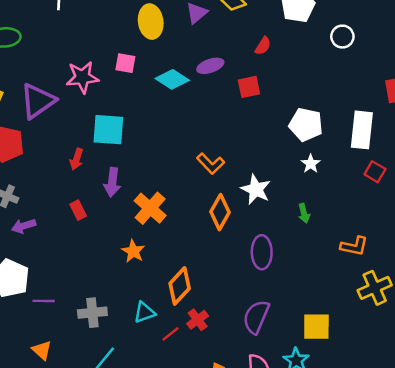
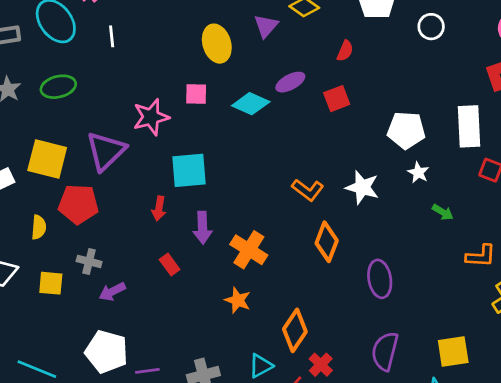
white star: (256, 189) -> (362, 187), moved
green arrow: (304, 213) -> (443, 212), moved, turned -36

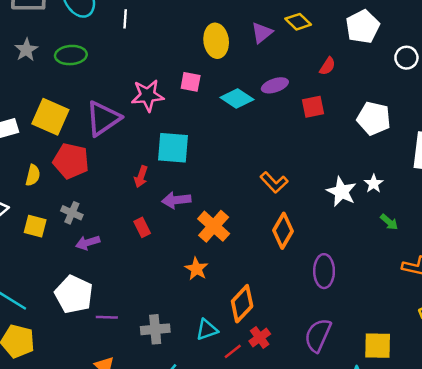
white pentagon: (406, 130) -> (374, 118), moved
white star: (362, 187) -> (341, 192), moved
purple arrow: (202, 228) -> (176, 200), turned 76

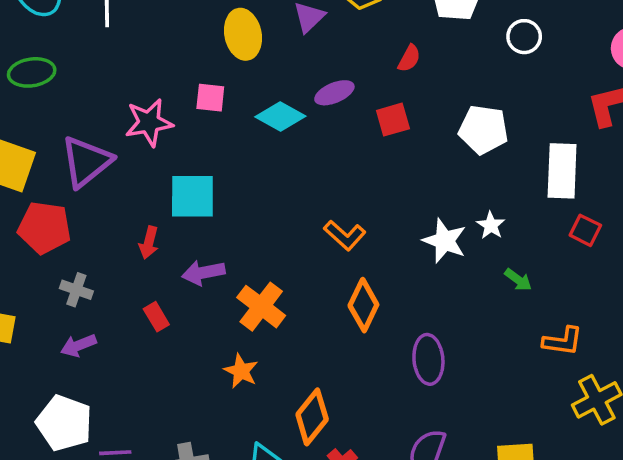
gray cross: (72, 213) -> (76, 290), moved

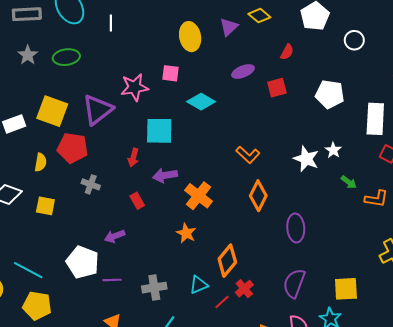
cyan diamond: (280, 117) -> (201, 102), moved
orange L-shape: (563, 341) -> (376, 199), moved
purple arrow: (78, 345) -> (115, 236), moved

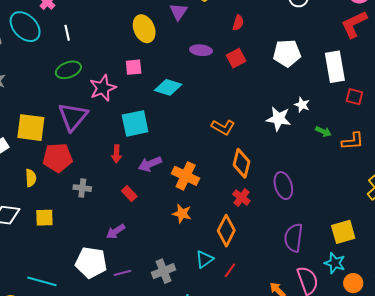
green ellipse: (66, 57) -> (68, 70), moved
purple ellipse: (243, 71) -> (201, 50), turned 40
red cross: (244, 289) -> (241, 198), moved

